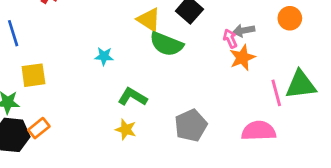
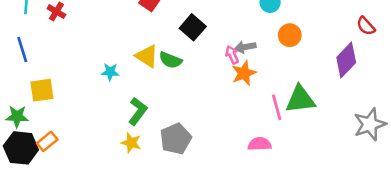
yellow triangle: (149, 20) -> (147, 56), moved
green semicircle: (166, 44) -> (170, 60), size x0.7
green L-shape: (132, 97) -> (138, 111), turned 96
gray pentagon: (191, 125) -> (176, 139), moved
pink semicircle: (259, 131) -> (260, 144), size x0.7

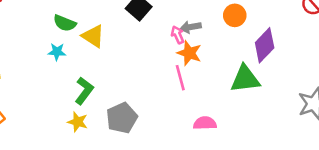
green semicircle: (170, 60) -> (65, 23), moved
purple diamond: (346, 60) -> (265, 45), moved
orange star: (244, 73) -> (189, 53), turned -30
pink line: (277, 107) -> (180, 78), moved

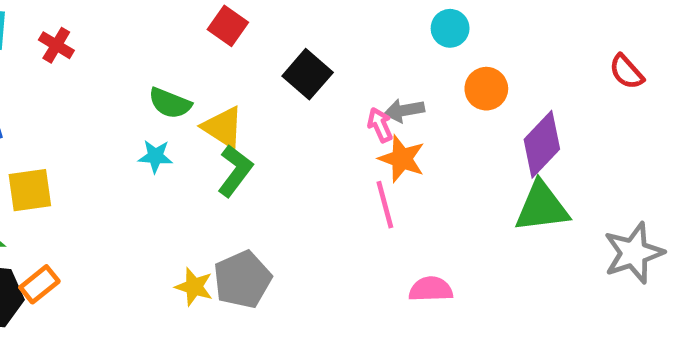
green triangle: (245, 79) -> (542, 207), moved
green L-shape: (84, 91) -> (235, 171), moved
gray pentagon: (122, 118) -> (242, 279), moved

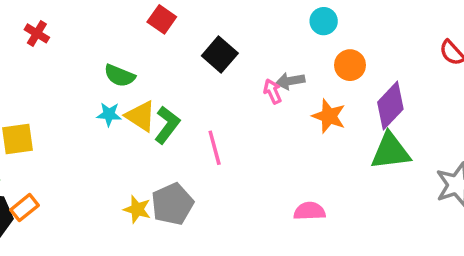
yellow triangle: (223, 127) -> (141, 116), moved
orange star: (402, 159) -> (329, 116), moved
pink line: (385, 205) -> (215, 148), moved

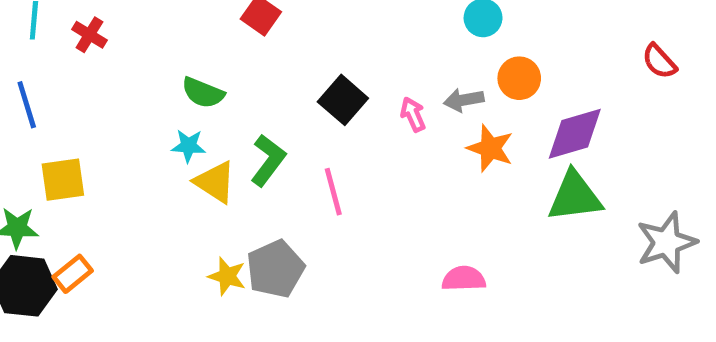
black square: (220, 55) -> (343, 100), moved
gray arrow: (290, 81) -> (464, 100), moved
purple diamond: (390, 106) -> (575, 134), turned 30
yellow triangle: (141, 116) -> (215, 182), moved

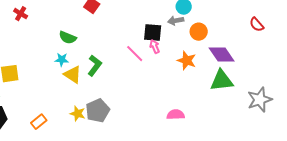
black square: (343, 100) -> (153, 33), moved, turned -36
gray arrow: (464, 100) -> (176, 21), moved
purple diamond: (575, 134) -> (222, 55), turned 72
pink line: (333, 192) -> (135, 54), moved, turned -30
orange rectangle: (73, 274) -> (39, 122), moved

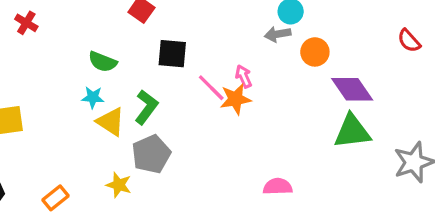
black square: (153, 33) -> (172, 54), moved
orange star: (187, 61) -> (235, 99), moved, turned -30
gray pentagon: (98, 111) -> (151, 154), moved

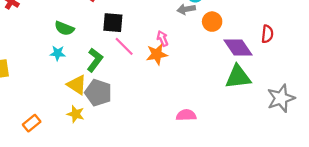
red semicircle: (409, 41) -> (267, 34), moved, turned -132
pink line: (211, 88) -> (124, 46), moved
yellow triangle: (111, 122) -> (77, 85), moved
gray pentagon: (151, 154) -> (98, 93), turned -30

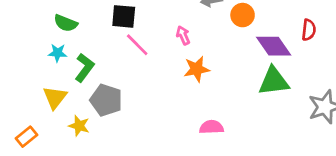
orange star: (157, 54) -> (197, 69), moved
green L-shape: (95, 60) -> (85, 68), moved
yellow triangle: (77, 85) -> (55, 97), moved, turned 35

